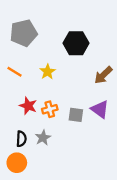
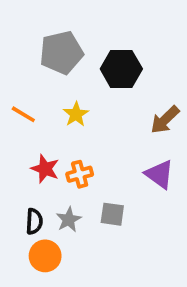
gray pentagon: (24, 33) -> (61, 53), moved
gray square: (76, 115) -> (112, 214), moved
orange circle: (17, 163) -> (45, 256), moved

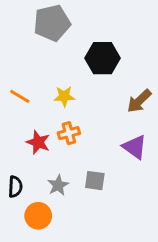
gray pentagon: (61, 53) -> (52, 23), moved
yellow star: (76, 114) -> (64, 96), turned 30
orange cross: (80, 174) -> (69, 133), moved
black semicircle: (34, 221) -> (15, 187), moved

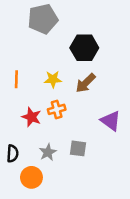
orange line: (20, 96) -> (16, 79), turned 60
brown arrow: (139, 101) -> (86, 83), moved

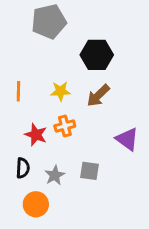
black semicircle: (13, 153) -> (23, 168), moved

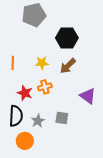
black semicircle: (23, 168) -> (16, 116), size x1.5

